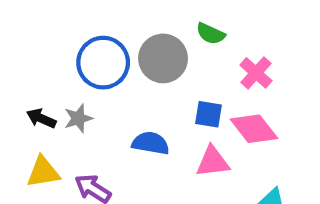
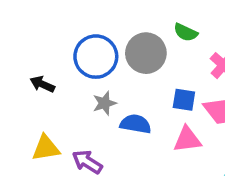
black arrow: (41, 118) -> (42, 84), moved
gray star: (78, 118) -> (104, 103), moved

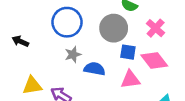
gray circle: (146, 53) -> (114, 28), moved
black arrow: (42, 84) -> (20, 41), moved

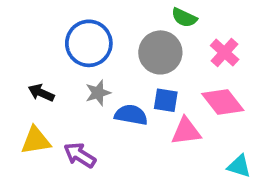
black arrow: (20, 41) -> (41, 93), moved
blue square: (128, 52) -> (166, 100), moved

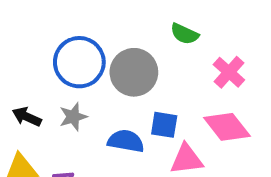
gray circle: (160, 52) -> (134, 72), moved
gray star: (98, 93) -> (73, 117), moved

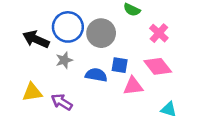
black arrow: (27, 117) -> (36, 39), moved, size x1.5

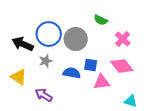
yellow triangle: (32, 92) -> (19, 77), moved, turned 42

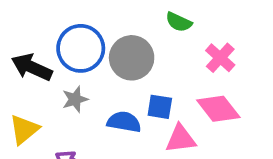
yellow triangle: (19, 77) -> (24, 129), turned 48

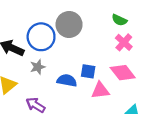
green semicircle: (179, 22) -> (119, 20), moved
gray circle: (132, 58) -> (69, 24), moved

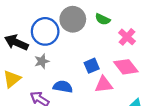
green semicircle: (119, 20) -> (103, 19), moved
blue square: (88, 71) -> (92, 66), turned -32
blue semicircle: (67, 80) -> (63, 87), moved

